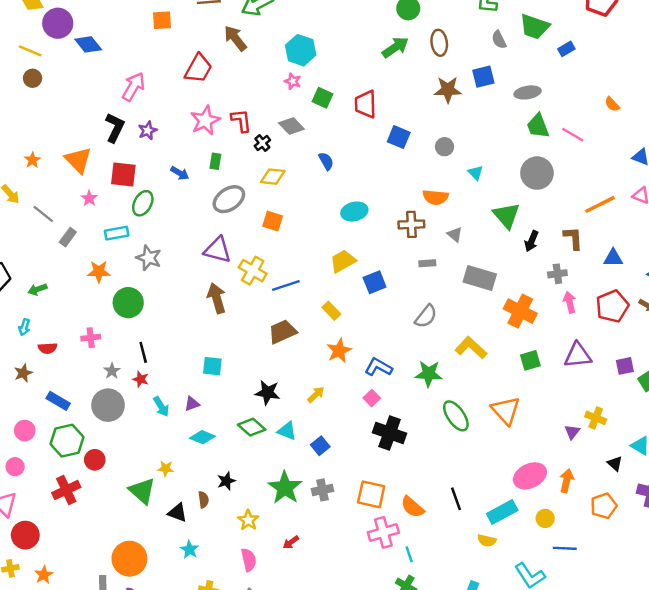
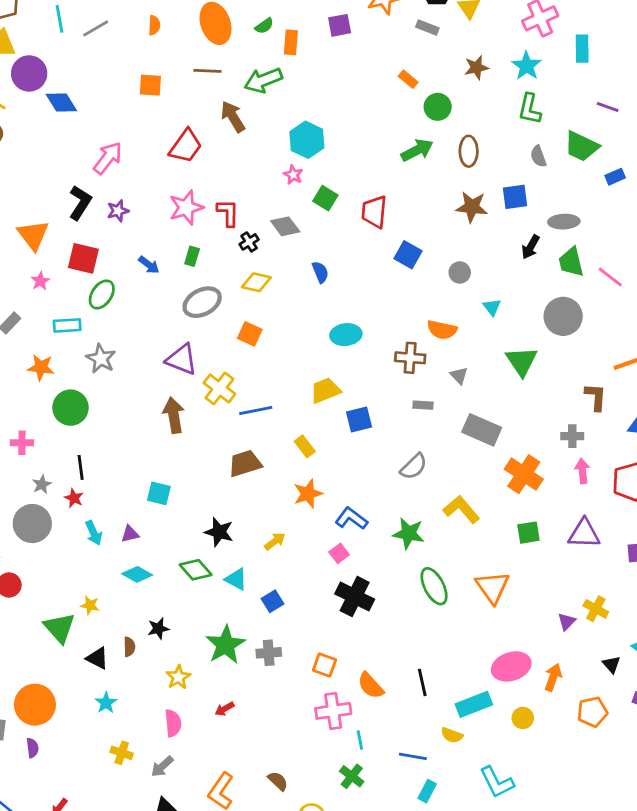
black arrow: (531, 241) -> (531, 247), moved
orange square: (371, 494) -> (324, 665), size x0.7
blue line: (565, 548) -> (413, 756), moved

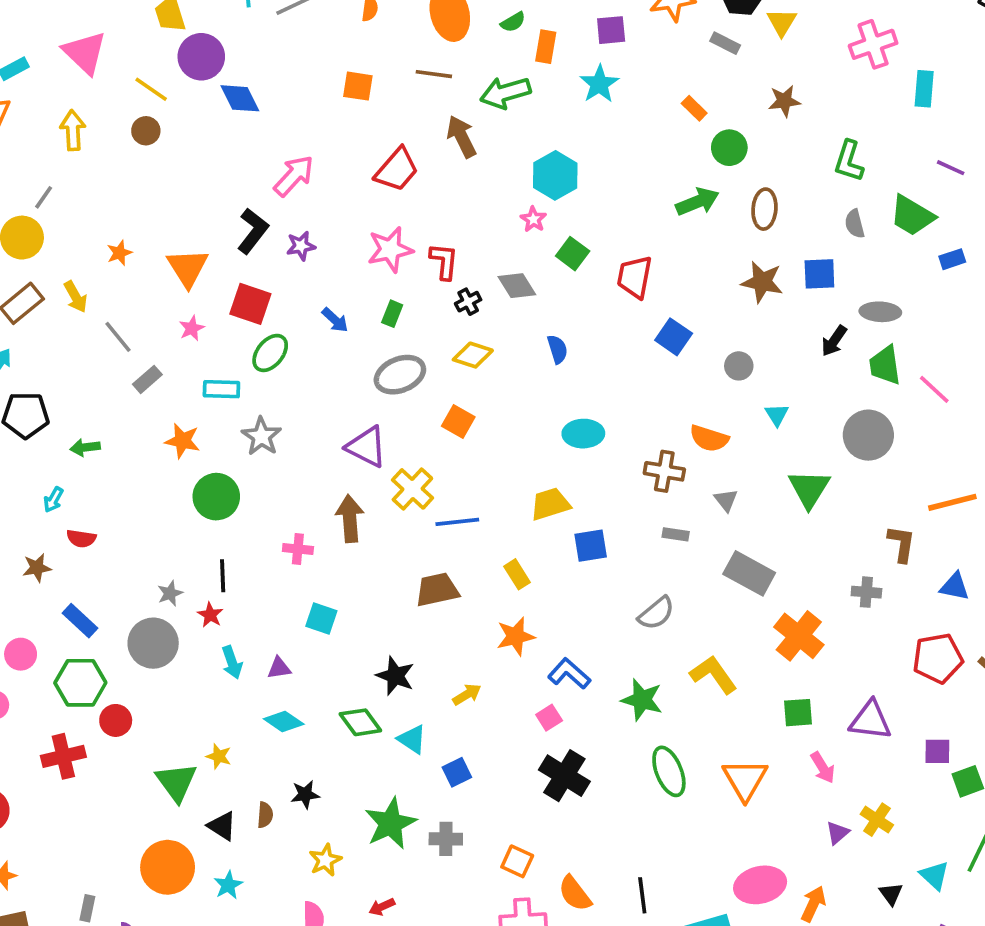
cyan star: (527, 66) -> (599, 84), moved
pink cross: (22, 443) -> (298, 549), moved
pink arrow: (582, 471) -> (823, 768), moved, turned 150
orange circle: (35, 705) -> (168, 867), moved

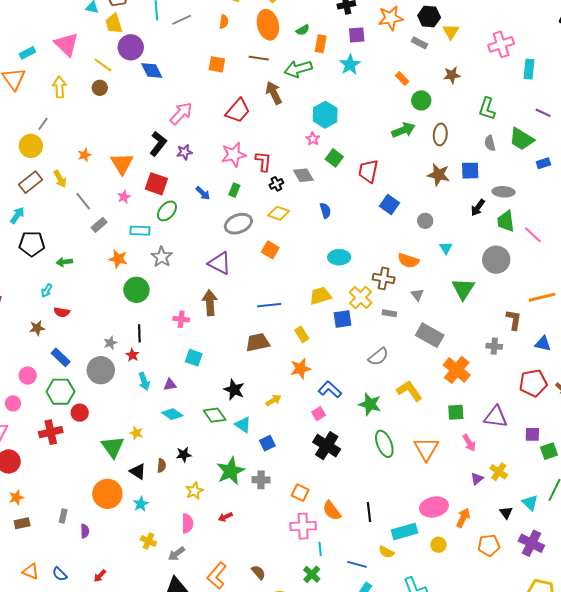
yellow cross: (412, 489) -> (361, 298), moved

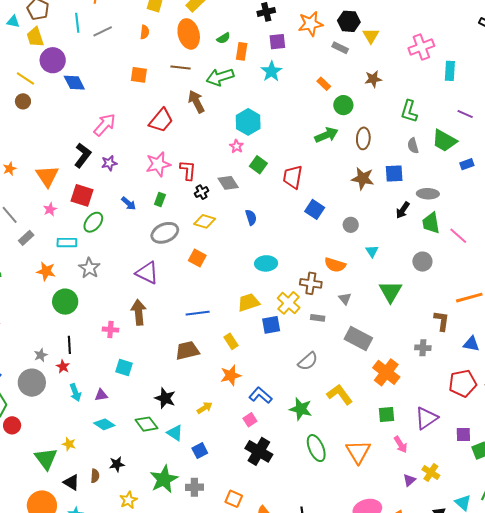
gray circle: (496, 260) -> (422, 262), size x0.7
purple triangle: (496, 417) -> (426, 418), turned -40

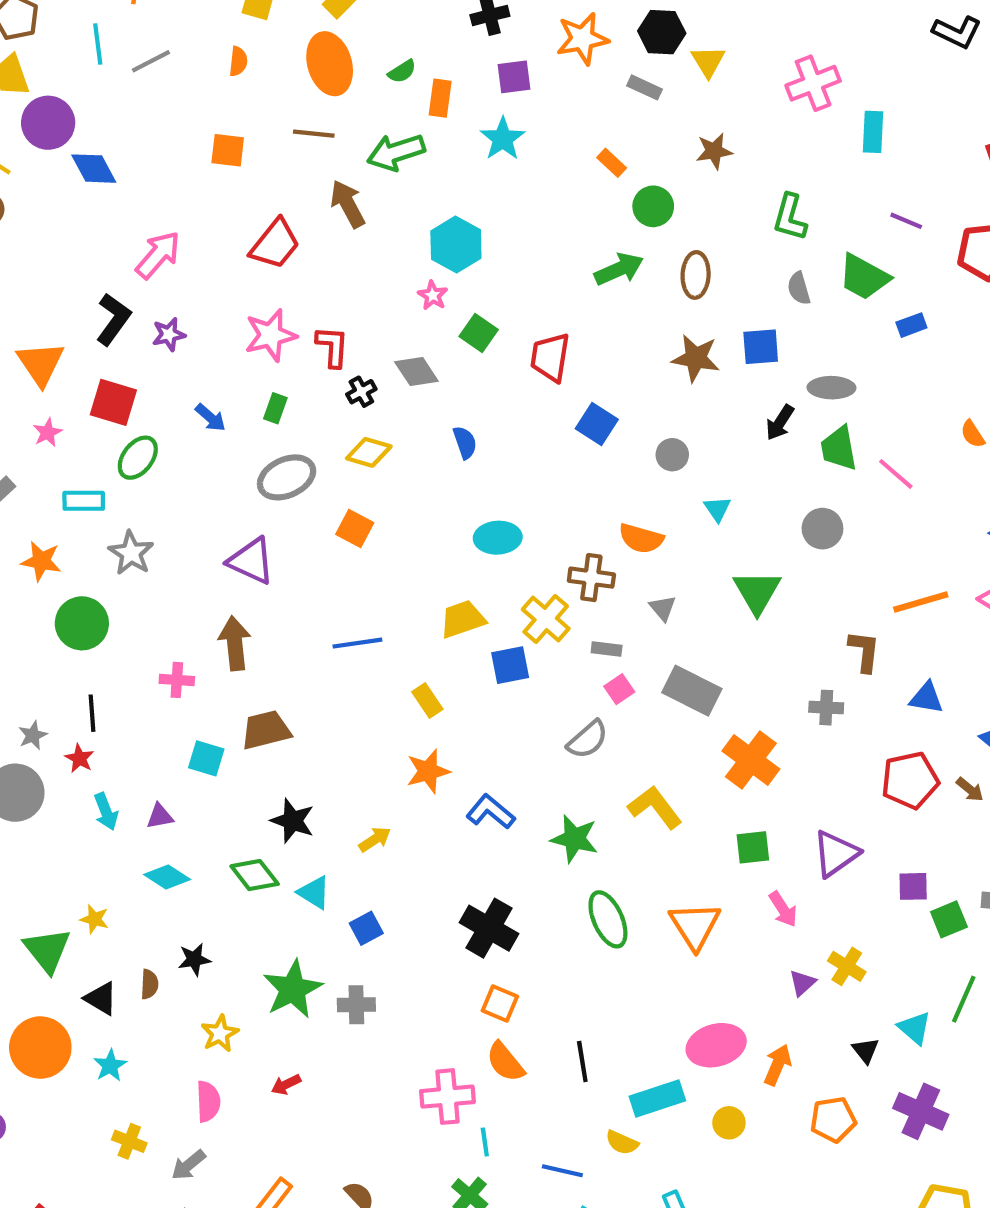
brown trapezoid: (187, 351) -> (266, 730), moved
pink square: (250, 420) -> (619, 689), moved
orange square: (234, 499) -> (500, 1003), moved

